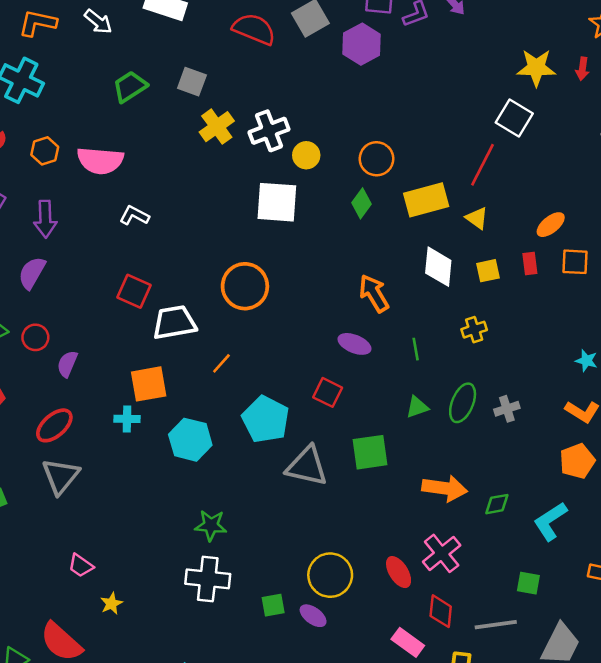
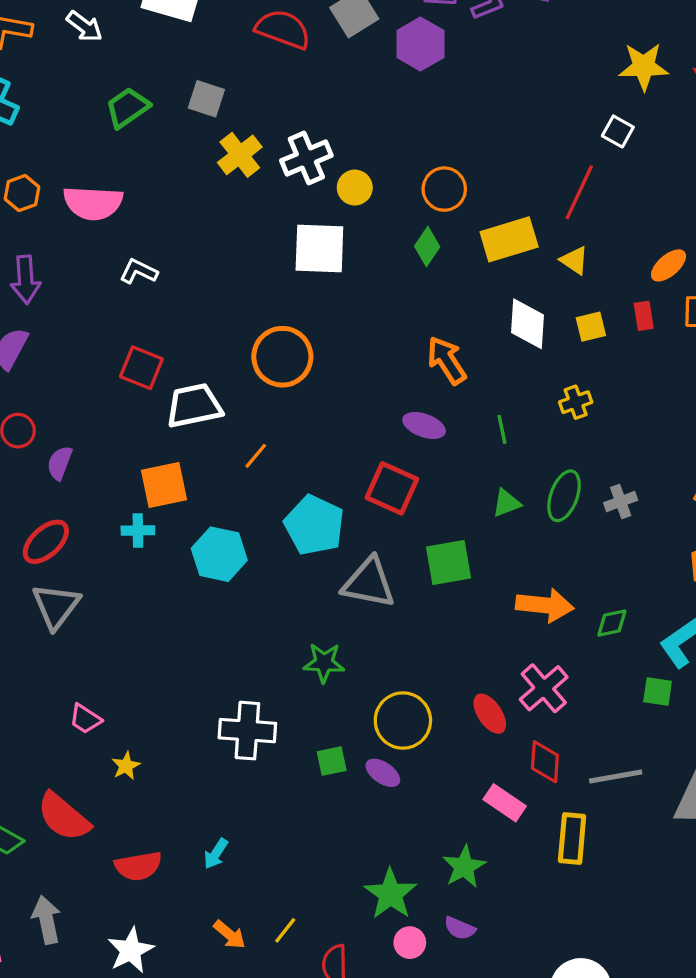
white square: (514, 118) -> (618, 131), size x0.7
red square: (328, 392) -> (392, 488), size x1.4
green star: (211, 525) -> (324, 663), moved
green square: (528, 583) -> (658, 692), moved

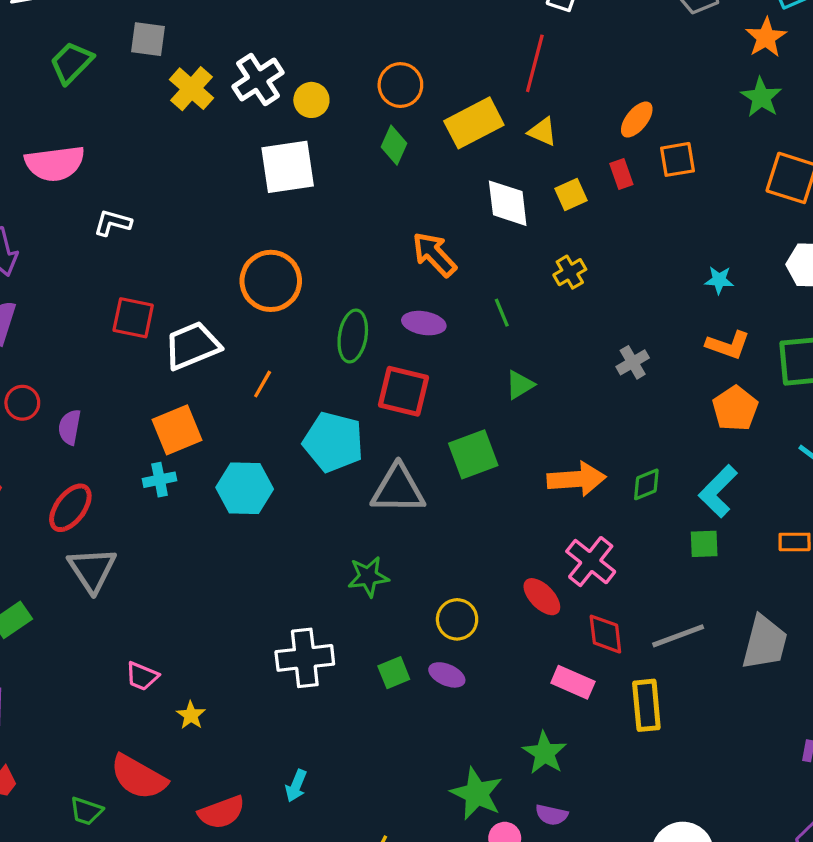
green ellipse: (564, 496) -> (353, 336), moved
yellow circle: (403, 721) -> (457, 619), size x0.7

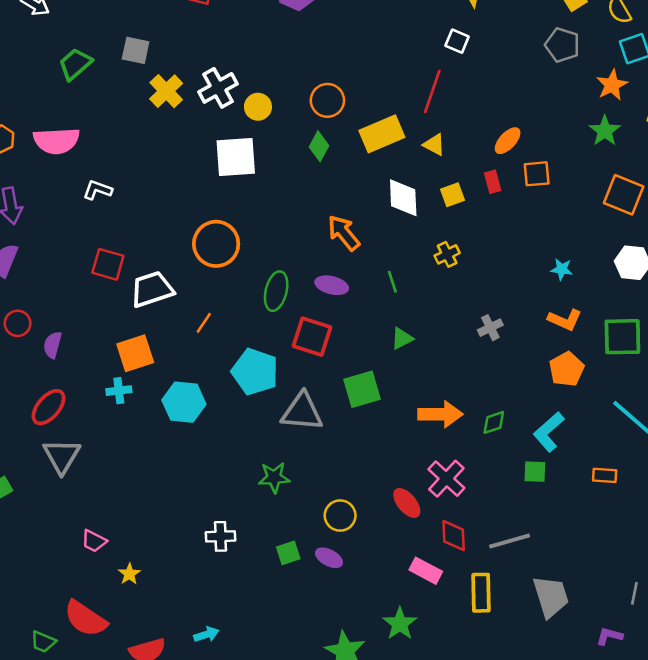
gray trapezoid: (765, 643) -> (551, 596), moved, turned -36
white cross: (305, 658) -> (220, 536), size x0.7
cyan arrow: (296, 786) -> (206, 634), turned -135

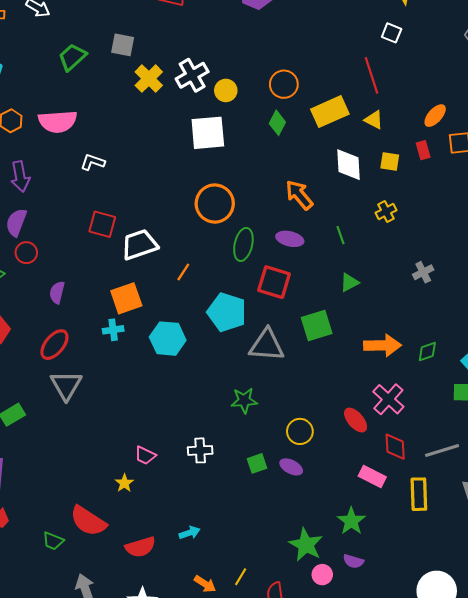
red line: (432, 91) -> (371, 75), turned -36
yellow square: (453, 195) -> (390, 161), turned 30
orange circle: (216, 244) -> (215, 204), moved
red circle: (18, 323) -> (26, 253), moved
pink trapezoid: (94, 541) -> (145, 455), moved

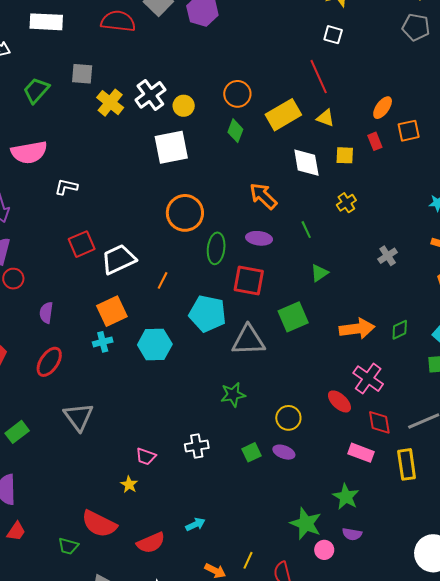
red square: (102, 224) -> (82, 244), turned -32
gray triangle: (66, 385) -> (79, 417), moved

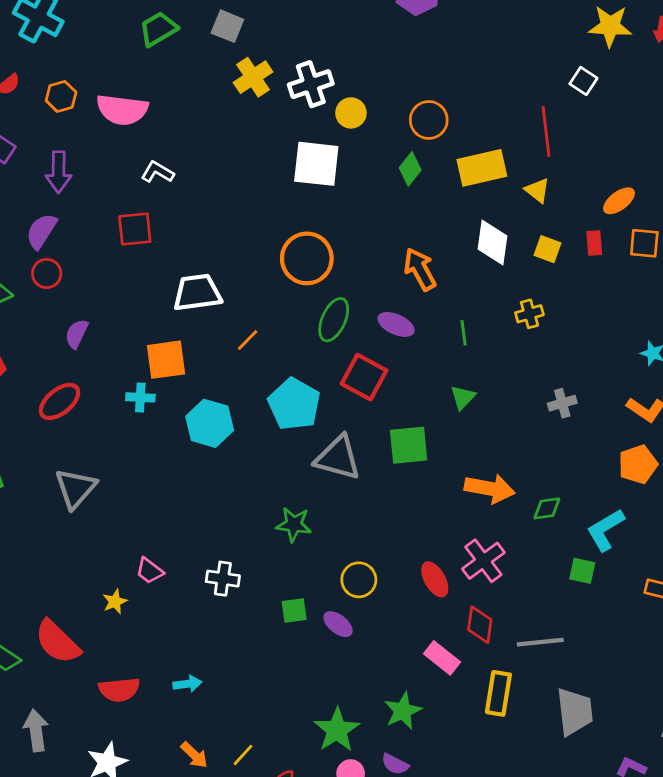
red square: (82, 244) -> (135, 229), moved
green triangle: (319, 273) -> (463, 397), turned -30

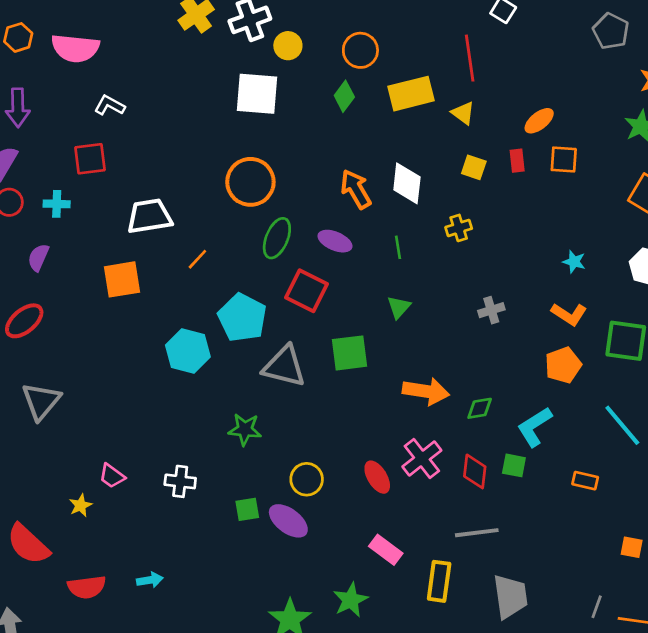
white diamond: (493, 243) -> (407, 183), moved
cyan cross: (140, 397) -> (57, 204), moved
cyan hexagon: (210, 423) -> (188, 351), moved
purple ellipse: (338, 624) -> (288, 521), size x1.4
red diamond: (480, 625) -> (475, 471), moved

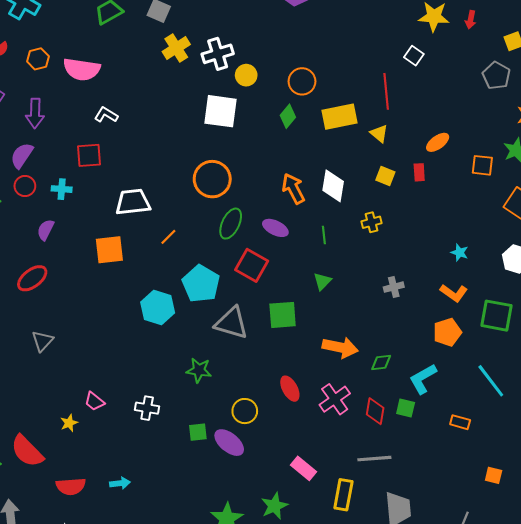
orange square: (564, 160) -> (482, 165), moved
gray triangle: (41, 401) -> (42, 341), size x0.7
red ellipse: (377, 477) -> (290, 389), moved

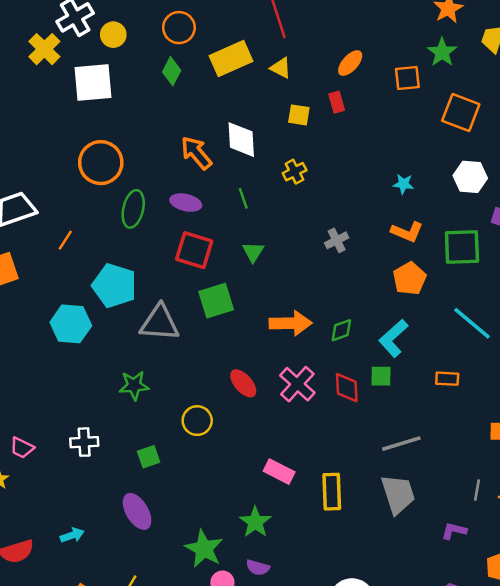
yellow cross: (176, 48) -> (44, 49), moved
red square: (252, 265) -> (194, 250), moved
purple ellipse: (229, 443) -> (137, 511), moved, turned 32
gray line: (374, 459) -> (401, 444), moved

